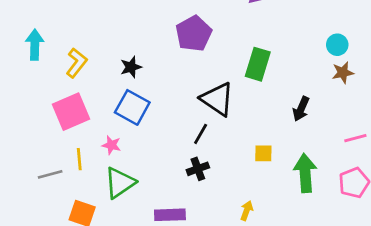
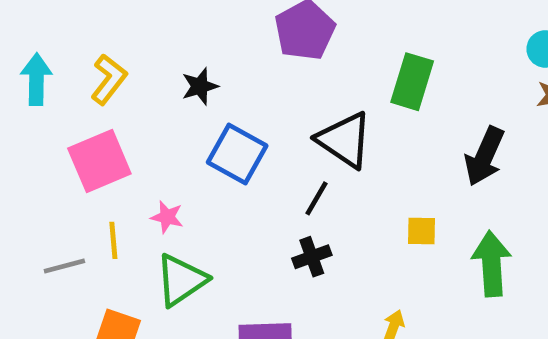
cyan arrow: (35, 45) -> (36, 79), moved
blue square: (132, 107) -> (237, 154), moved
black arrow: (301, 109) -> (485, 156), size x1.4

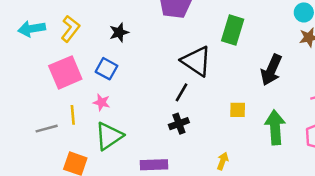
cyan arrow: (36, 79) -> (32, 29), turned -100
blue square: (237, 154) -> (107, 69), moved, size x0.7

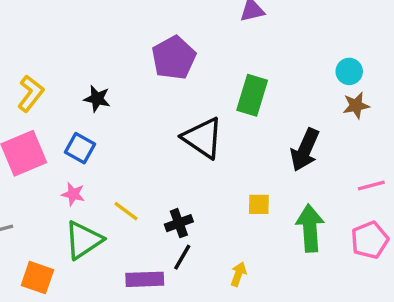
black star: (119, 32) -> (97, 99), turned 30
black line: (181, 92) -> (182, 257), moved
yellow line: (73, 115) -> (126, 211), moved, turned -48

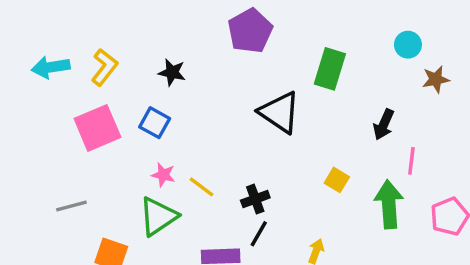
cyan circle: (349, 71) -> (408, 45), moved
black arrow: (305, 150) -> (384, 124), size x0.7
pink line: (371, 186) -> (411, 161), moved, turned -68
pink star: (73, 194) -> (163, 175), moved
yellow square: (259, 204) -> (337, 180), turned 30

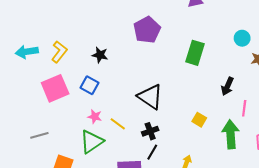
black triangle: (280, 112) -> (150, 97), moved

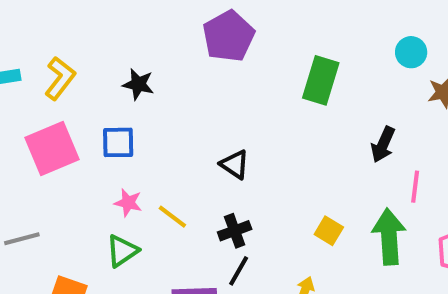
blue square: (90, 85) -> (118, 142), turned -30
black triangle: (150, 97) -> (235, 165), size x0.6
yellow square: (199, 120) -> (329, 231), moved
green triangle: (92, 142) -> (122, 251), size x0.7

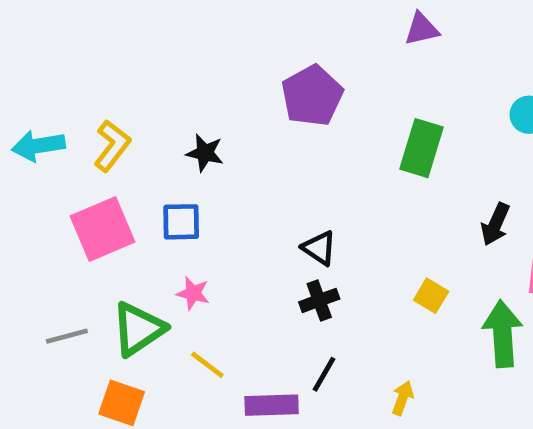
yellow line: (172, 217) -> (207, 365), moved
black cross: (235, 231) -> (319, 300), moved
yellow square: (329, 231) -> (431, 296), moved
green triangle: (122, 251) -> (138, 329), moved, size x1.4

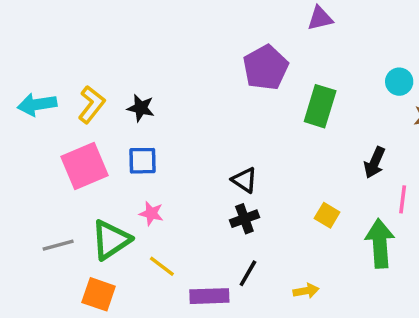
purple pentagon: (312, 96) -> (266, 68), moved
black star: (205, 153) -> (141, 108), moved
yellow arrow: (403, 398) -> (306, 291), turned 60

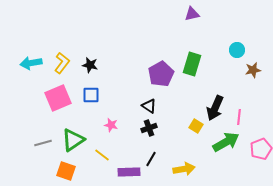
purple pentagon: (266, 68) -> (161, 74), moved
black arrow: (375, 162) -> (215, 108), moved, size x1.4
pink star: (151, 213) -> (111, 125), moved
green arrow: (380, 243) -> (226, 142), turned 64
yellow arrow: (306, 291) -> (184, 169), size x1.5

